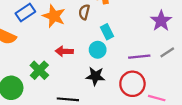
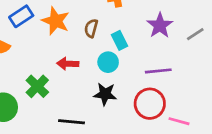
brown semicircle: (84, 12) -> (91, 28), moved
purple star: (161, 21) -> (160, 25), moved
gray line: (167, 52) -> (195, 34), moved

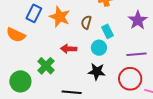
blue rectangle: (21, 16) -> (34, 13), turned -30

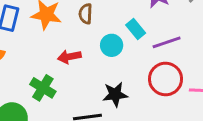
cyan rectangle: (108, 31) -> (136, 29), moved
black star: (97, 72) -> (115, 94), moved

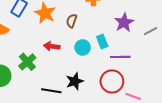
black star: (115, 94) -> (75, 81), turned -30

